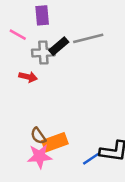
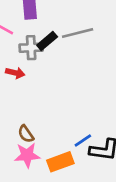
orange rectangle: (55, 142) -> (60, 162), moved
blue line: (91, 159) -> (83, 141), moved

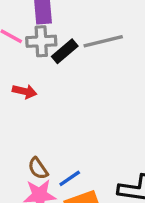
gray cross: (31, 48) -> (41, 41), moved
blue line: (83, 141) -> (70, 178), moved

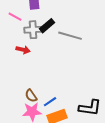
gray cross: (41, 41) -> (33, 30), moved
gray line: (103, 41) -> (70, 36), moved, turned 30

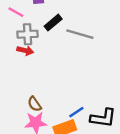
gray cross: (33, 30) -> (28, 34), moved
blue line: (50, 102) -> (76, 112), moved

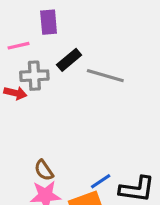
pink line: (16, 12) -> (19, 46), turned -42
red arrow: (25, 50) -> (15, 93), moved

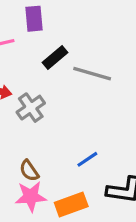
gray cross: (34, 76) -> (31, 108), moved, turned -32
blue line: (101, 181) -> (87, 159), moved

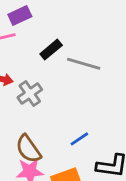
purple rectangle: (34, 19) -> (20, 16), moved, turned 70
brown semicircle: (29, 171) -> (28, 149), size x1.5

